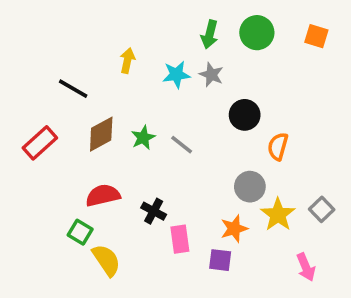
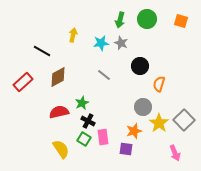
green star: (143, 138) -> (82, 103), moved
gray line: (182, 145) -> (104, 75), moved
gray square: (322, 209) -> (184, 120), size x1.5
green square: (80, 232) -> (84, 139), moved

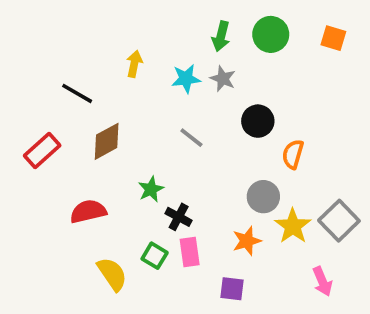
red semicircle: (59, 112) -> (88, 211), moved
black cross: (88, 121) -> (179, 217), moved
purple square: (126, 149) -> (232, 289), moved

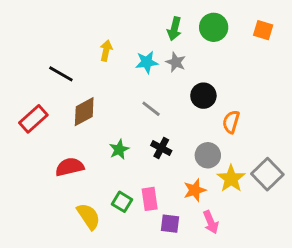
black cross: (179, 217) -> (161, 148), moved
pink arrow: (322, 281) -> (211, 222), moved
purple square: (232, 289) -> (170, 224), moved

